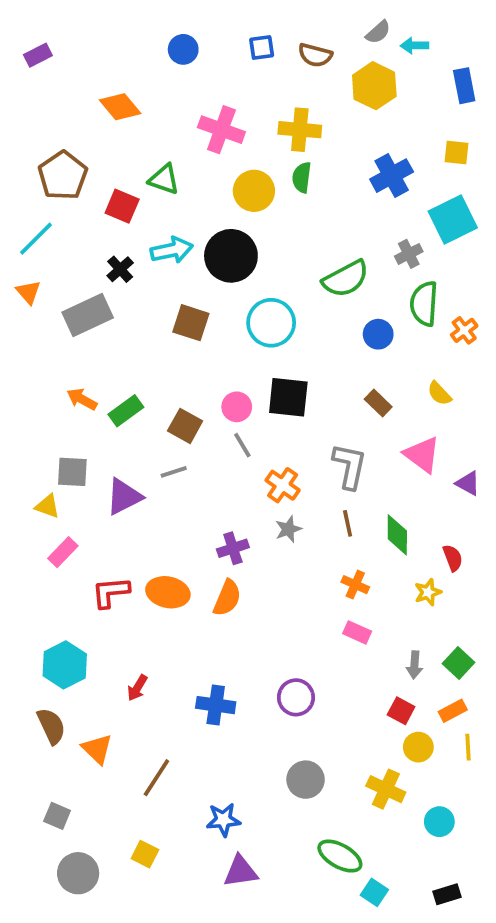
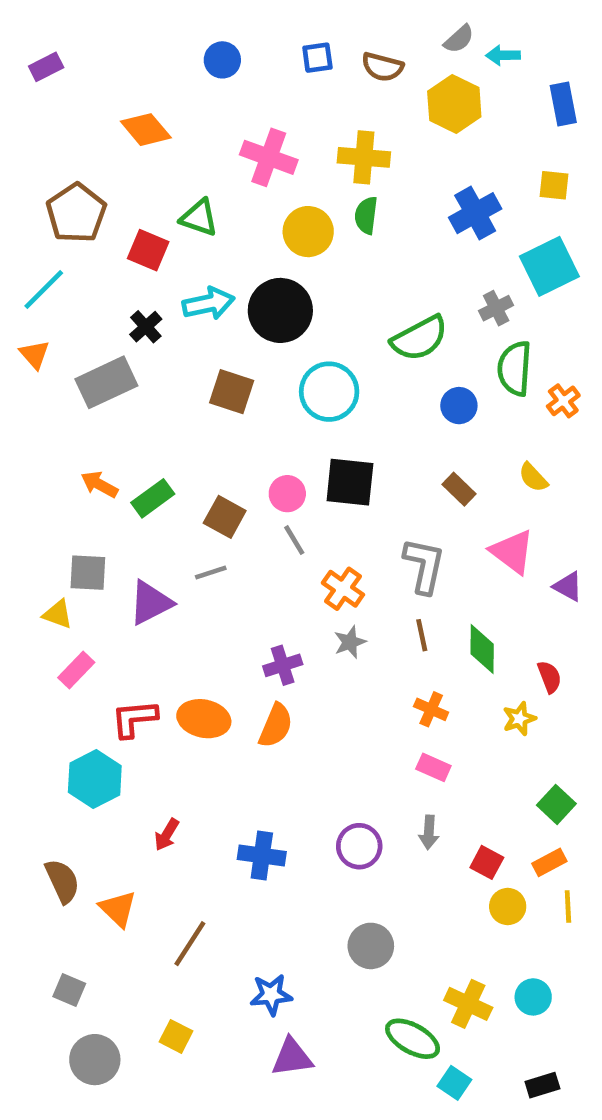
cyan hexagon: (65, 665) -> (95, 779), moved
gray arrow: (414, 665) -> (429, 832), moved
yellow cross: (386, 789) -> (468, 1004), moved

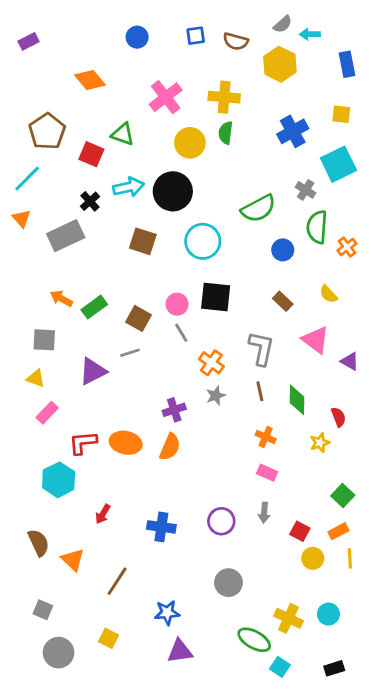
pink cross: (269, 157) -> (166, 97), turned 32
gray cross: (496, 308) -> (306, 190), turned -30
gray square: (88, 573) -> (44, 340), moved

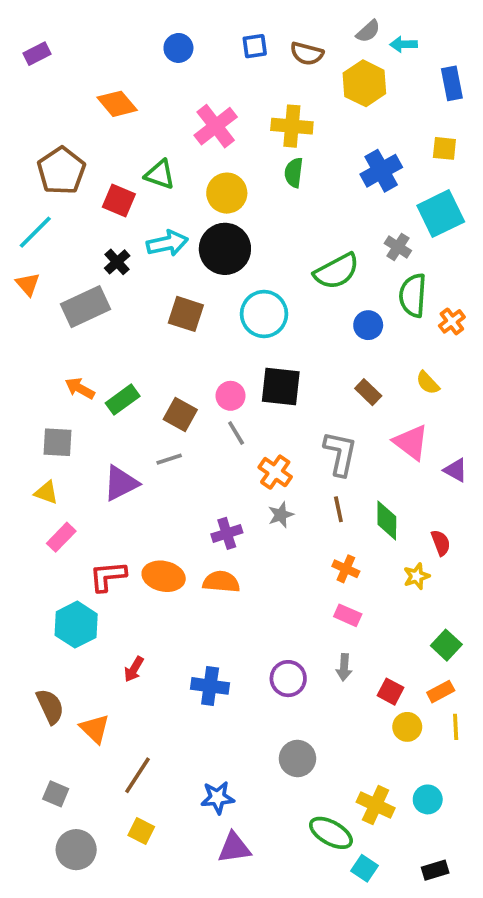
yellow circle: (190, 143) -> (227, 193), moved
orange semicircle: (170, 447) -> (221, 582), turned -108
brown line: (117, 581) -> (138, 775), moved

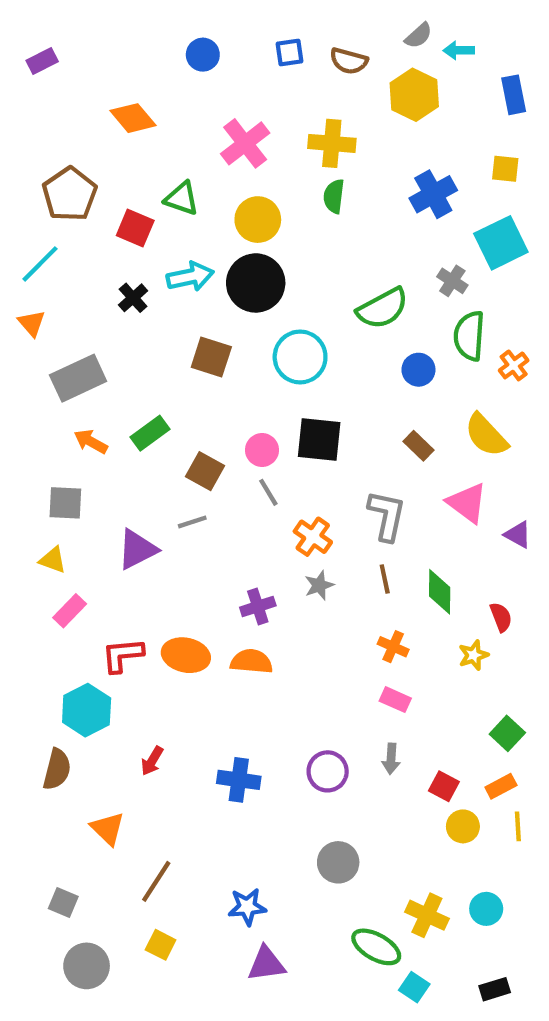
gray rectangle: (85, 307) -> (78, 378), moved
yellow semicircle: (428, 383) -> (486, 435), size x1.6
green rectangle: (123, 400) -> (150, 433), moved
brown semicircle: (50, 706) -> (57, 769), moved, turned 39

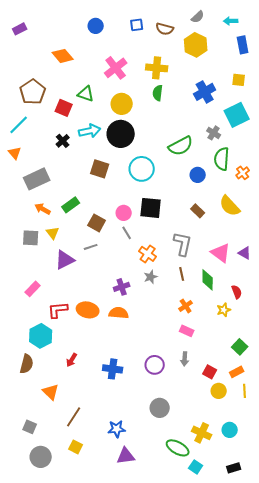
cyan arrow: (459, 50) -> (231, 21), moved
pink triangle: (467, 503) -> (221, 253), moved
yellow triangle: (53, 560) -> (53, 233), moved, turned 32
orange cross: (393, 647) -> (186, 306), turned 32

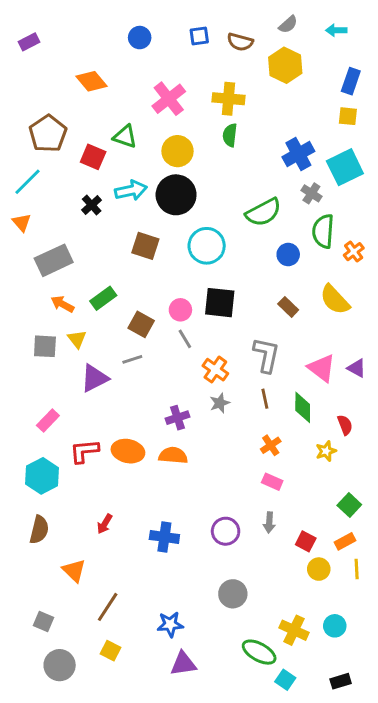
blue rectangle: (243, 45) -> (351, 81), moved, turned 30
blue cross: (205, 92) -> (298, 154), moved
cyan hexagon: (41, 336) -> (42, 476), moved

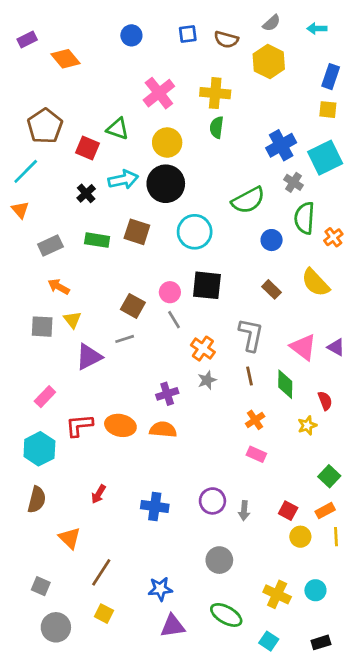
orange diamond: (92, 81) -> (66, 59), moved
gray rectangle: (54, 260) -> (50, 246), size x0.7
green rectangle: (103, 298) -> (97, 240), moved, turned 45
gray arrow: (269, 522) -> (244, 511), moved
green ellipse: (259, 652) -> (226, 615), moved

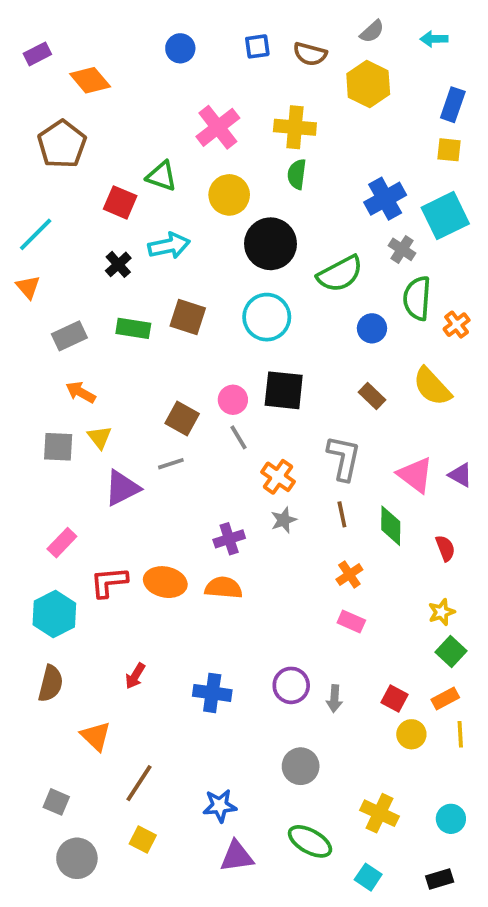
brown pentagon: (45, 126) -> (62, 144), moved
black circle: (166, 184) -> (270, 244), moved
yellow star: (307, 425) -> (442, 612), moved
cyan circle: (315, 590) -> (451, 819), moved

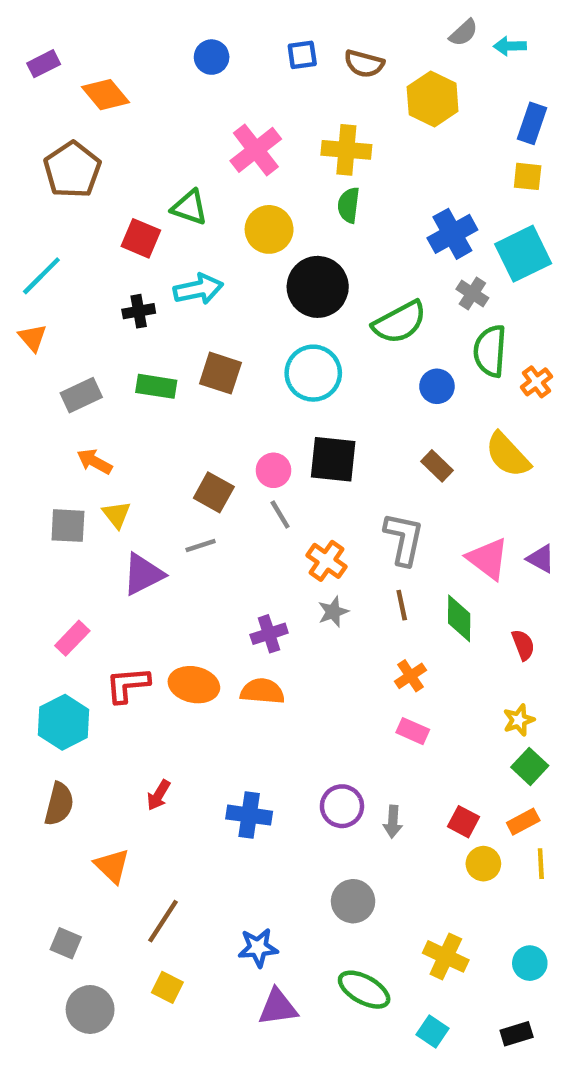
gray semicircle: (372, 31) -> (464, 33), moved
black cross: (118, 264) -> (139, 311), turned 32

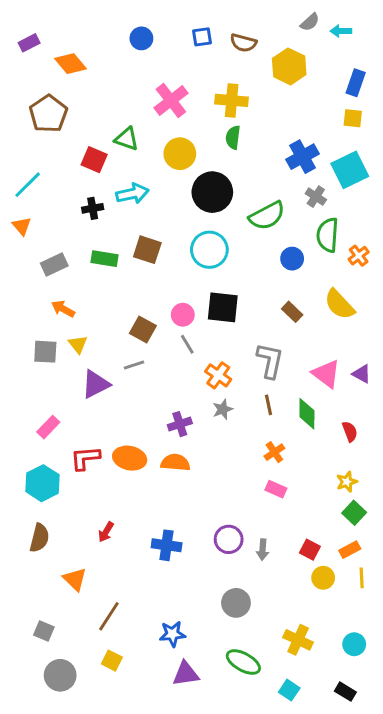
black rectangle: (517, 1034) -> (345, 692), turned 48

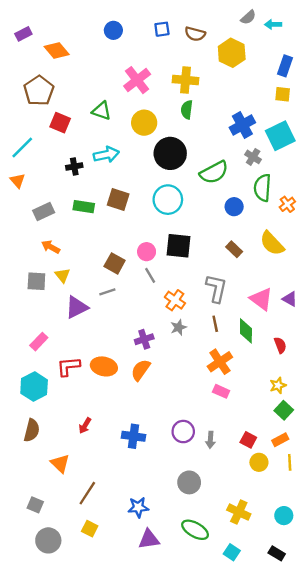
red square: (94, 160) -> (60, 123), moved
orange cross: (274, 452) -> (220, 362), size x1.5
orange semicircle: (175, 463) -> (141, 370), turned -60

